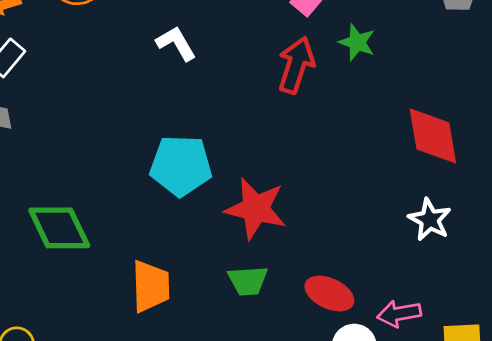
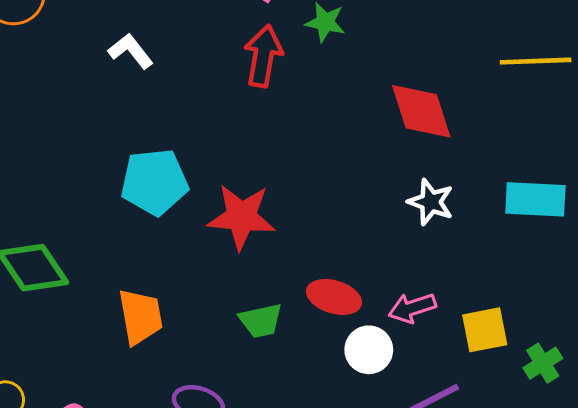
green trapezoid: (248, 281) -> (261, 321), moved

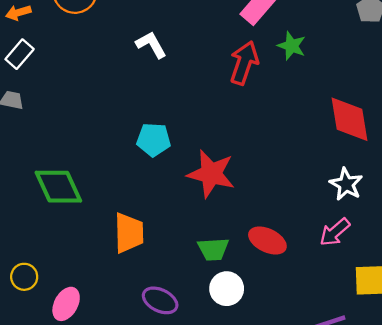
cyan pentagon: (154, 182) -> (154, 140), size x0.7
pink arrow: (412, 308) -> (335, 232), moved, turned -32
white circle: (369, 350) -> (227, 289), moved

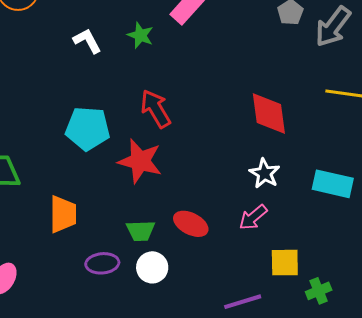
green star: (292, 46) -> (140, 35), moved
red arrow: (244, 63) -> (156, 109), moved, turned -51
cyan pentagon: (154, 140) -> (88, 129), size x1.4
purple ellipse: (160, 300) -> (102, 263), moved, turned -32

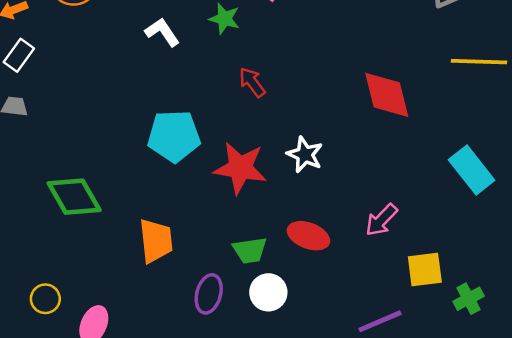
red arrow: (156, 109) -> (252, 82), moved, size x0.7
white star: (264, 173) -> (305, 155), moved
cyan rectangle: (333, 184) -> (472, 170), turned 45
purple ellipse: (102, 263) -> (209, 294), turned -64

